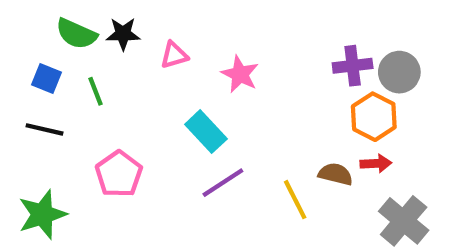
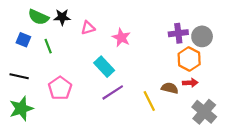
black line: (44, 129) -> (19, 76), moved

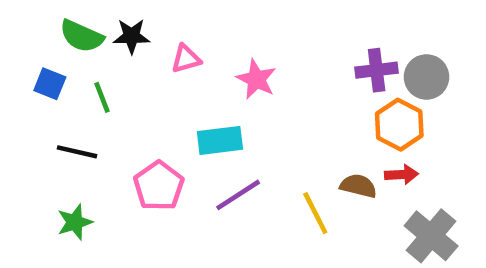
cyan rectangle: (104, 67) -> (220, 140), turned -54
black line: (19, 76) -> (77, 152), moved
pink pentagon: (60, 88) -> (159, 186), moved
green star: (21, 109) -> (75, 222), moved, size x0.7

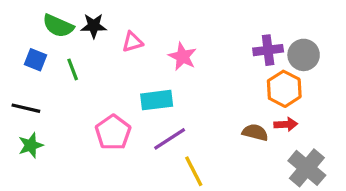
black line: (77, 152) -> (26, 108), moved
yellow line: (315, 213) -> (194, 171), moved
green star: (75, 222) -> (31, 145), moved

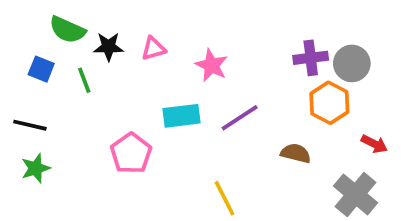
black star: (94, 26) -> (109, 47), moved
red arrow: (286, 124) -> (374, 144), moved, turned 30
purple line: (170, 139) -> (240, 118), moved

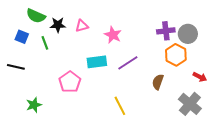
brown semicircle: (296, 153) -> (158, 82), turned -84
green star: (36, 168) -> (34, 105), moved

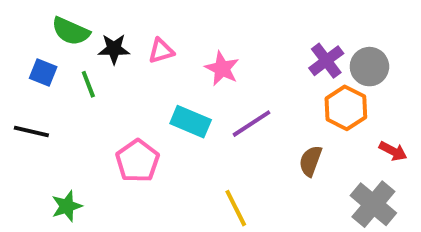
purple cross: (166, 31) -> (326, 61), turned -30
cyan rectangle: (97, 62) -> (191, 122), turned 30

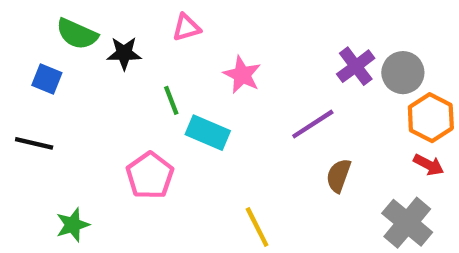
pink triangle: (161, 51) -> (186, 28), moved
green line: (88, 84) -> (171, 100), moved
orange hexagon: (346, 108) -> (431, 118), moved
purple line: (252, 124) -> (313, 124), moved

